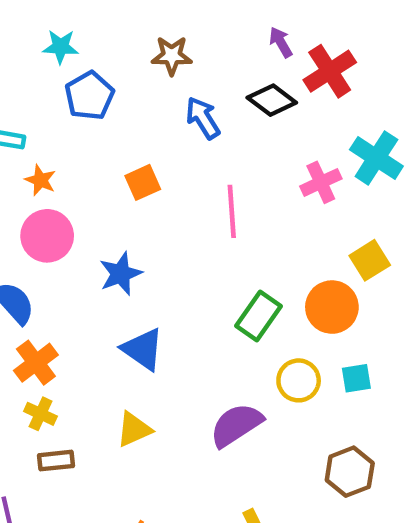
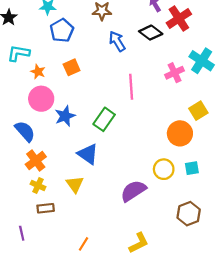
orange square: (143, 182) -> (72, 67), moved
blue star: (121, 274) -> (65, 116), moved
green rectangle: (258, 316) -> (104, 119), moved
yellow triangle: (134, 429) -> (75, 184), moved, turned -42

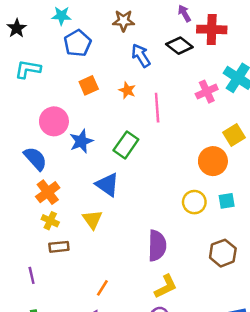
red cross: (179, 18) -> (212, 29), turned 35
orange star: (38, 72) -> (127, 90), moved
purple semicircle: (133, 191) -> (157, 246), moved, turned 124

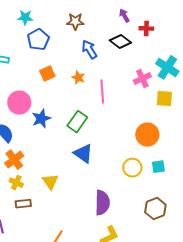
red cross: (212, 29) -> (146, 28), size x0.6
yellow square: (234, 135) -> (164, 99), moved, turned 36
blue triangle: (107, 185) -> (83, 154), moved

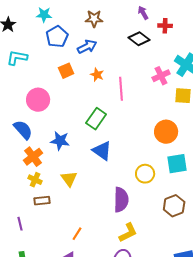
blue arrow: (89, 49) -> (87, 47), moved, turned 96
blue star: (41, 119) -> (60, 141), moved, turned 30
cyan square: (158, 167) -> (177, 164), size x1.5
yellow circle: (132, 168) -> (145, 174), moved

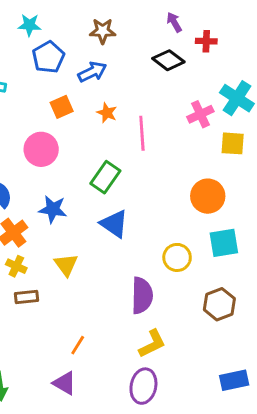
pink circle: (38, 100) -> (41, 149), moved

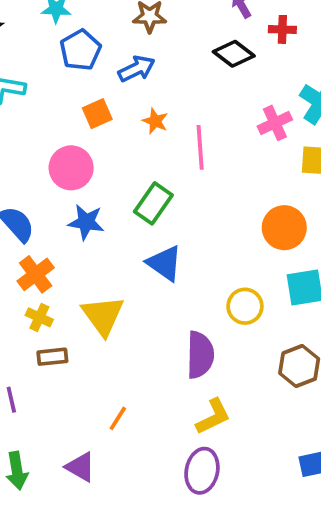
blue star: (53, 209) -> (86, 222), moved
yellow triangle: (66, 265) -> (103, 316), size x1.4
purple triangle: (65, 383) -> (80, 467), moved

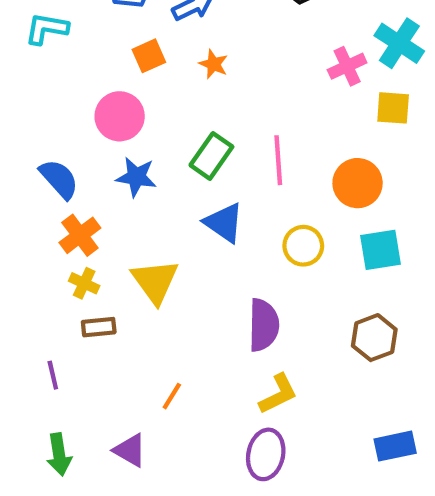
pink line: (200, 147) -> (278, 160), moved
yellow circle: (245, 306) -> (303, 246), moved

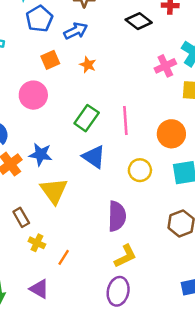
blue star: (136, 177) -> (41, 154), moved
yellow cross: (84, 283) -> (37, 243), moved
brown rectangle: (99, 327) -> (21, 217), turned 66

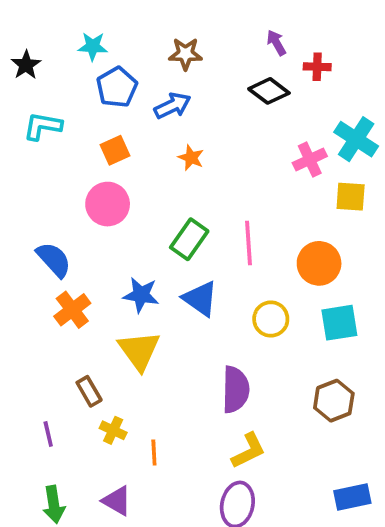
orange square: (50, 60) -> (115, 150), moved
blue star: (41, 154) -> (141, 295), moved
orange line: (64, 257) -> (154, 453), turned -35

